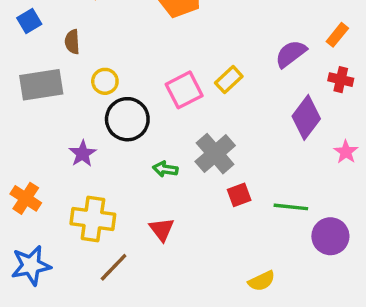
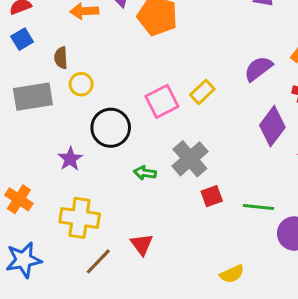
yellow circle: (105, 81) -> (81, 84), moved
red triangle: (162, 229) -> (142, 244), moved

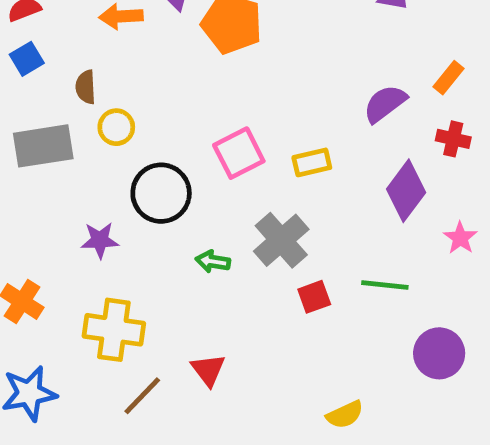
yellow rectangle: (202, 92) -> (312, 162), moved, turned 30
purple star: (70, 159) -> (100, 240), turned 30
green line: (258, 207) -> (385, 285), moved

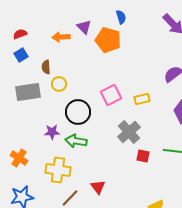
green arrow: (213, 261) -> (76, 141), moved, size x1.5
red square: (314, 297) -> (143, 156), turned 32

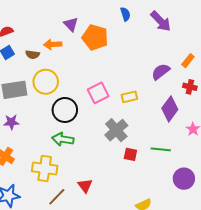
blue semicircle: (121, 17) -> (125, 14), moved
orange arrow: (61, 37) -> (53, 44), moved
brown semicircle: (46, 67) -> (33, 55), moved, turned -80
yellow circle: (59, 84) -> (46, 82), size x1.6
purple star: (52, 132) -> (11, 122), moved

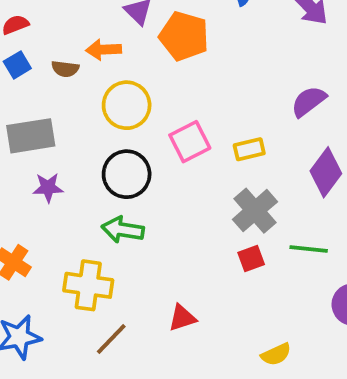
yellow circle: (46, 82) -> (127, 105), moved
purple star: (11, 122) -> (48, 188), moved
gray cross: (116, 130) -> (255, 211), moved
red square: (130, 154) -> (251, 258), turned -32
red triangle: (85, 186) -> (182, 318), moved, turned 49

